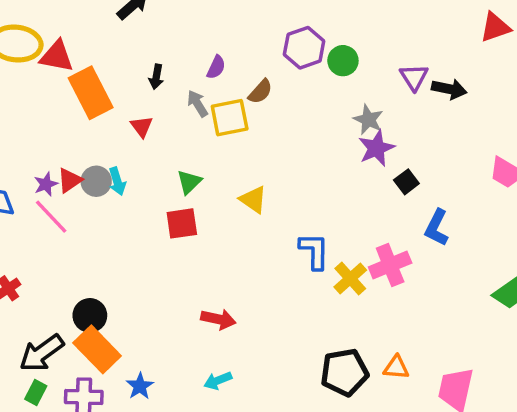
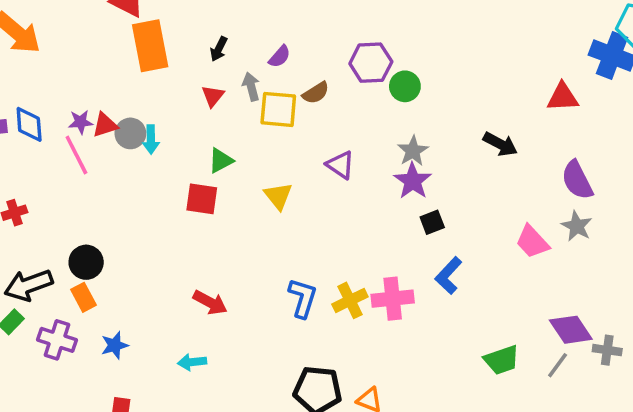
purple triangle: (414, 77) -> (340, 165), moved, turned -40
red triangle: (142, 127) -> (213, 96), moved
purple star: (376, 148) -> (413, 181), turned -30
blue L-shape: (314, 251) -> (303, 298), moved
orange rectangle: (97, 349) -> (83, 297), size x0.6

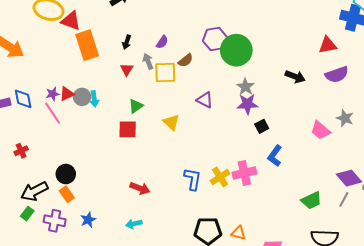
green circle: (405, 86) -> (236, 50), size x1.8
purple semicircle: (577, 180) -> (337, 75), moved, turned -75
purple star: (413, 181) -> (247, 104), turned -30

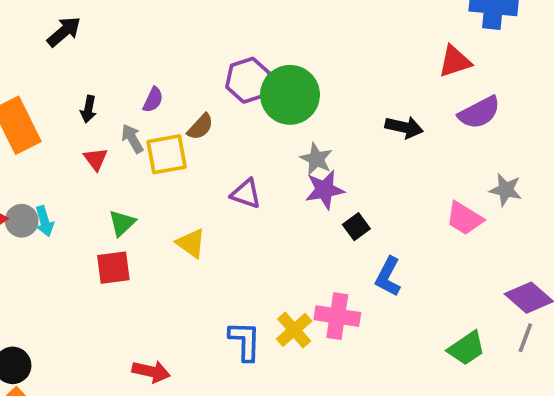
pink cross: (244, 173) -> (337, 316), turned 30

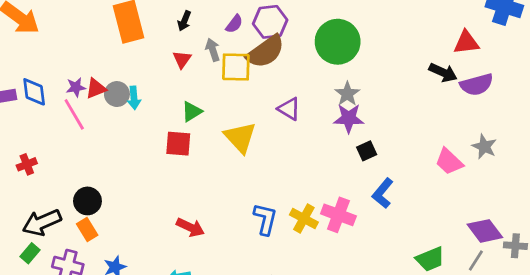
purple hexagon: (248, 80) -> (270, 22), moved
brown semicircle: (200, 127) -> (265, 52), size x1.8
black arrow: (404, 127) -> (443, 72), moved
yellow triangle: (191, 243) -> (240, 137), size x1.4
yellow cross: (294, 330) -> (304, 218), turned -32

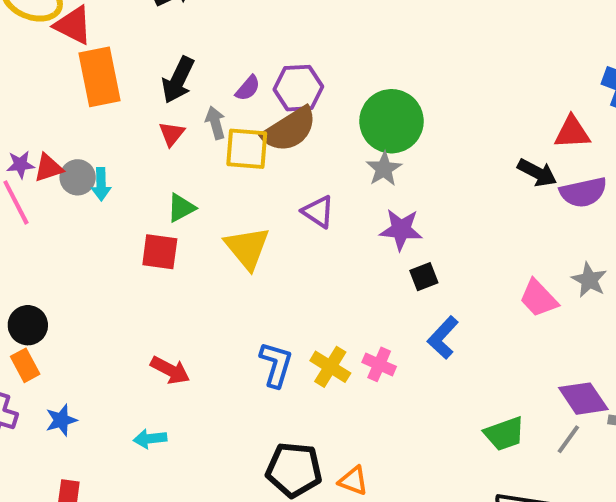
black arrow: (184, 21) -> (178, 80), size x1.6
gray star: (347, 94) -> (384, 169), moved
pink cross: (338, 215) -> (379, 364), size x0.7

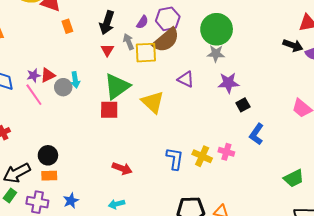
orange rectangle: (99, 77) -> (67, 26), size x0.5
gray star: (384, 169) -> (216, 54), turned -30
gray circle: (78, 177) -> (63, 87), moved
green triangle: (181, 208) -> (117, 86), size x1.8
orange rectangle: (25, 365) -> (49, 176), turned -56

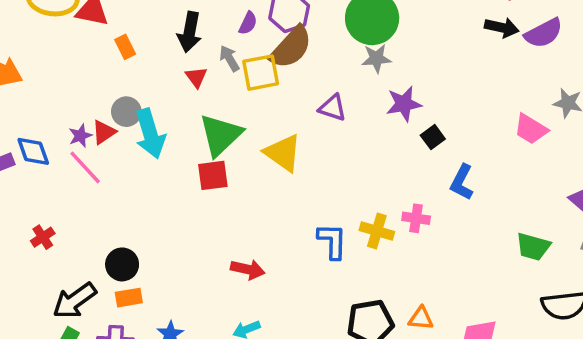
cyan arrow: (75, 80) -> (150, 134), size x1.8
gray circle: (63, 87) -> (126, 112), moved
green trapezoid: (294, 178) -> (533, 247), turned 50

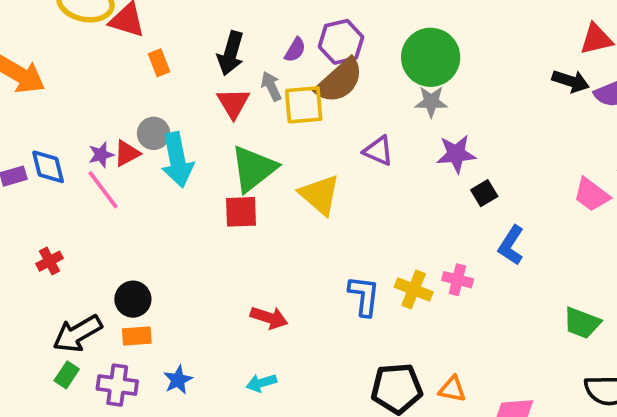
red triangle: (196, 77) -> (233, 103), size x1.4

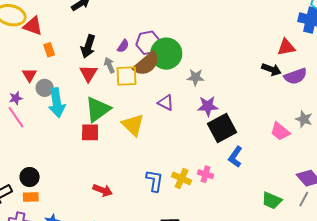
green circle: (431, 57) -> (166, 54), moved
red triangle: (127, 153) -> (29, 75), moved, turned -35
black square: (484, 193) -> (222, 128), size x2.0

